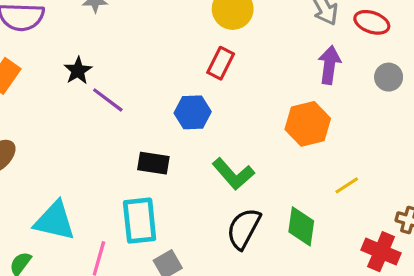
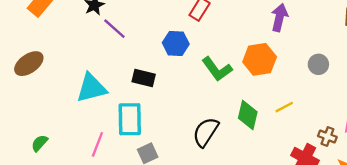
gray circle: (389, 77) -> (318, 64), moved
green L-shape: (233, 174) -> (217, 69), moved
cyan triangle: (55, 221) -> (92, 88), moved, turned -32
green diamond: (301, 226) -> (248, 115), moved

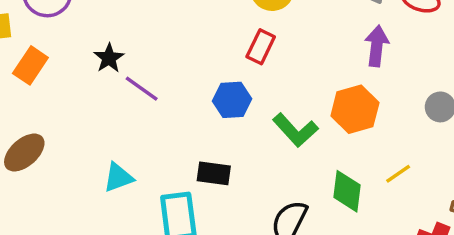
black rectangle: (144, 78) -> (214, 173), moved
cyan triangle: (92, 88) -> (118, 177), size x0.7

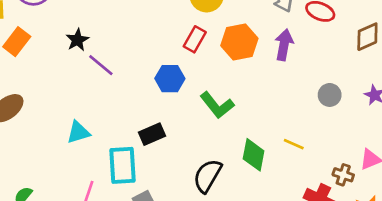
orange hexagon: (355, 109) -> (239, 42), moved
black rectangle: (214, 173) -> (152, 134), turned -35
yellow line: (398, 174) -> (294, 144), turned 54

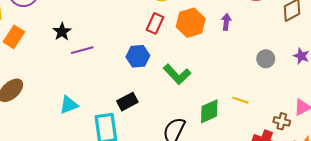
purple arrow: (284, 45) -> (226, 22), size x0.7
purple line: (101, 65) -> (82, 50), turned -50
green diamond: (254, 155) -> (209, 111), turned 60

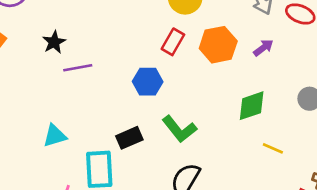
purple arrow: (226, 22) -> (263, 48), turned 42
green L-shape: (177, 74) -> (179, 129), moved
green diamond: (209, 111) -> (252, 106), moved

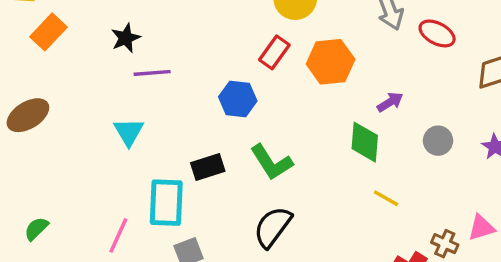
purple arrow: (263, 48) -> (390, 102), moved
green diamond: (252, 106) -> (365, 142), turned -72
cyan triangle: (55, 136) -> (129, 132), moved, turned -50

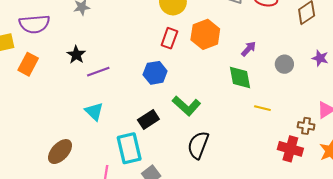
brown ellipse: (28, 115) -> (60, 152), moved

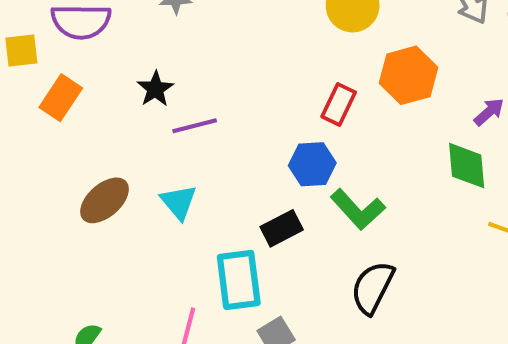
red rectangle: (169, 38) -> (339, 104), moved
blue hexagon: (155, 73) -> (312, 164), moved
brown ellipse: (60, 152) -> (105, 200), moved

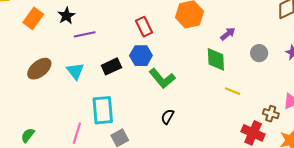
orange rectangle: (61, 98) -> (33, 18), moved
red rectangle: (339, 104) -> (144, 27), moved, turned -54
black rectangle: (282, 228) -> (111, 66), moved
black semicircle: (373, 287) -> (168, 117), size x0.6

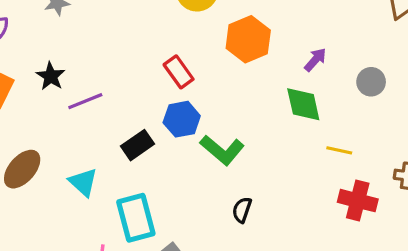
cyan triangle: (75, 71) -> (83, 182), moved
red cross: (253, 133) -> (358, 201), moved

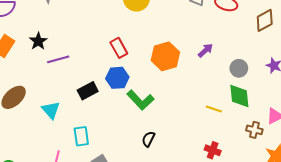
orange hexagon: (248, 39) -> (165, 56), moved
green diamond: (303, 104) -> (239, 96), moved
red cross: (358, 201) -> (213, 150), moved, size x0.7
cyan rectangle: (136, 218) -> (81, 136), size x0.7

